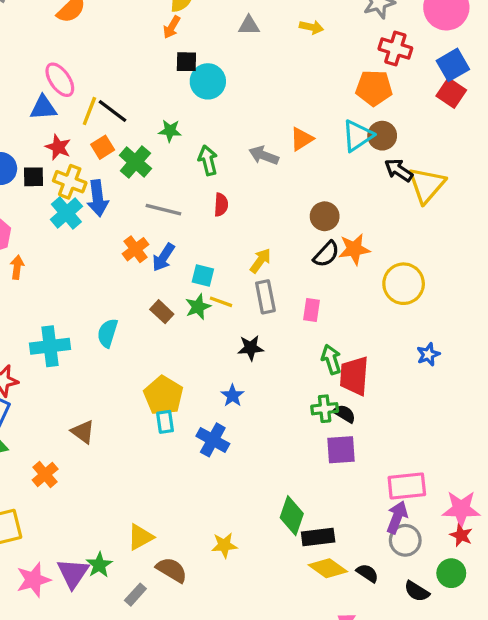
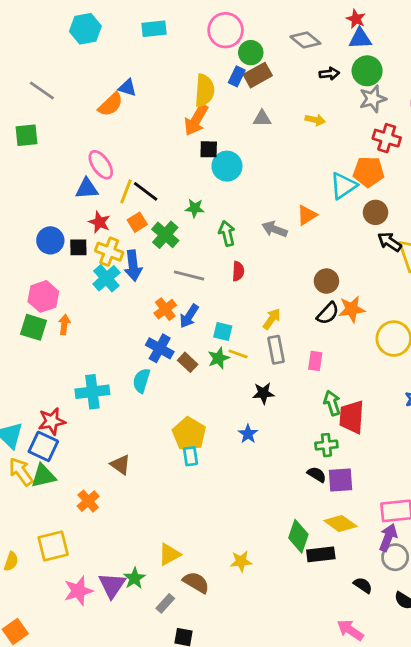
orange arrow: (172, 27) -> (196, 120), size x1.6
cyan triangle: (358, 136) -> (343, 186), moved
black semicircle: (344, 414) -> (317, 474), moved
blue cross: (213, 440) -> (160, 348), moved
yellow diamond: (328, 568) -> (340, 524), moved

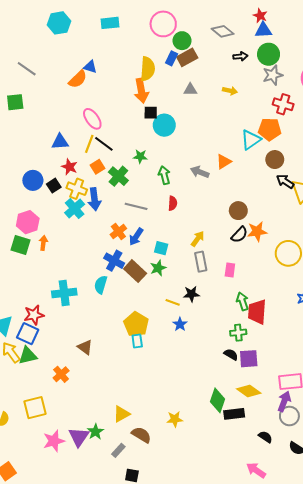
orange arrow: (196, 120) -> (141, 91), turned -40
pink ellipse: (101, 165) -> (92, 119), moved
black square: (78, 247) -> (54, 186), turned -32
yellow line: (238, 354) -> (173, 302), moved
brown rectangle: (188, 362) -> (135, 271), size x1.5

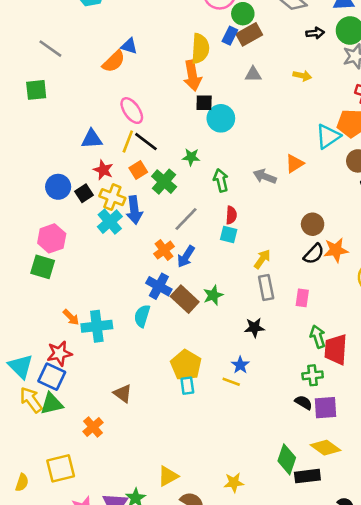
gray line: (136, 206) -> (186, 219), turned -60
orange arrow: (43, 243) -> (71, 317), moved, turned 128
cyan square: (161, 248) -> (229, 235), moved
yellow line: (173, 302) -> (231, 382), moved

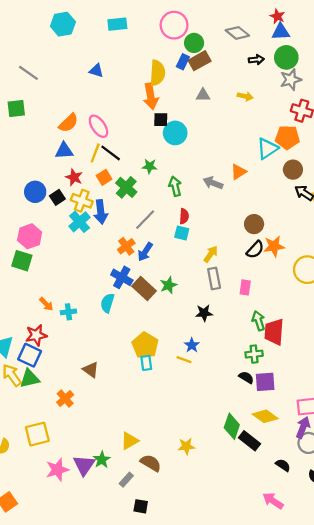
orange semicircle: (114, 61) -> (68, 123), moved
cyan cross: (97, 326) -> (68, 312), size x0.6
black rectangle: (307, 476) -> (250, 441), turned 45

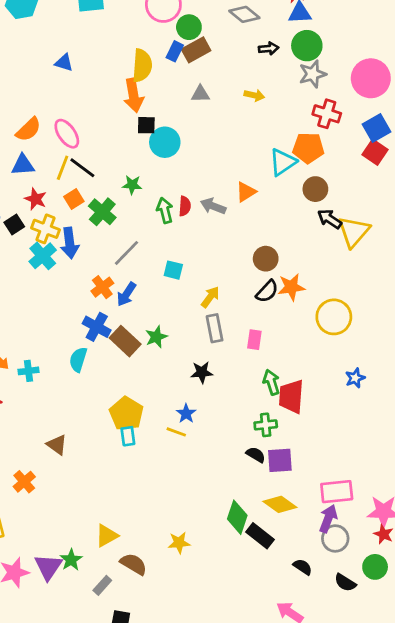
red semicircle: (184, 216) -> (185, 206), moved

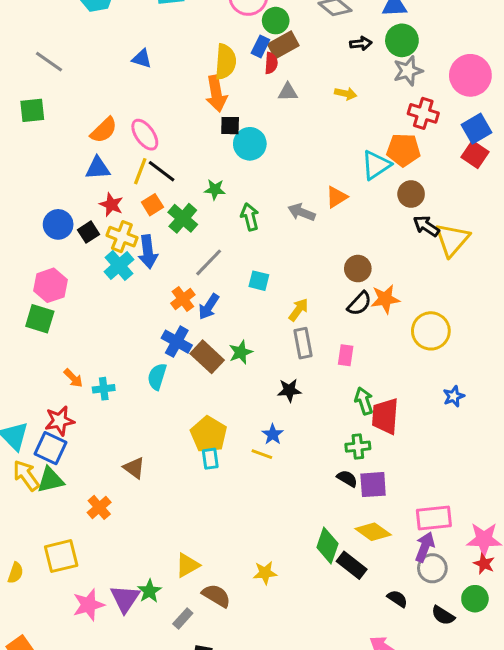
red semicircle: (185, 206) -> (271, 63), moved

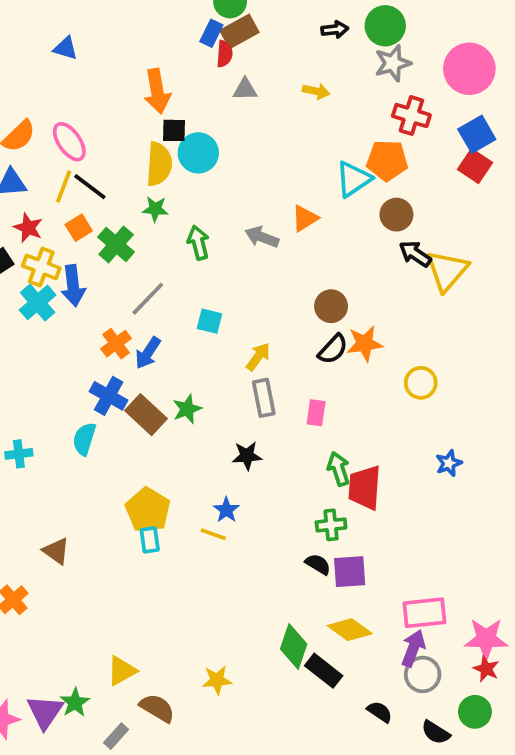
yellow semicircle: (225, 62) -> (159, 164), moved
yellow circle: (431, 331) -> (421, 383), size x0.7

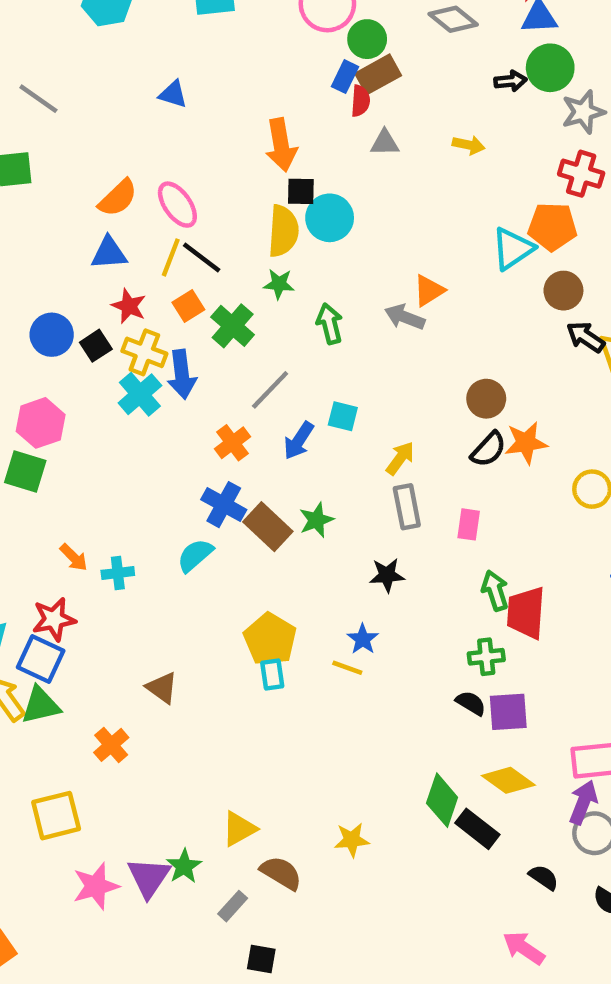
black arrow: (335, 30) -> (510, 81), moved
gray star: (393, 63) -> (583, 112), moved
orange triangle: (305, 218) -> (429, 291), moved
blue arrow: (148, 353) -> (299, 441), moved
cyan semicircle: (84, 439) -> (195, 555), turned 32

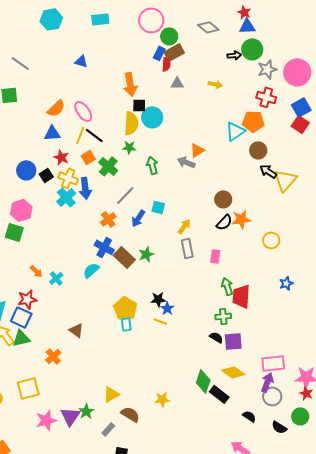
cyan cross: (118, 573) -> (56, 278), turned -32
black star: (387, 575) -> (158, 299), moved

